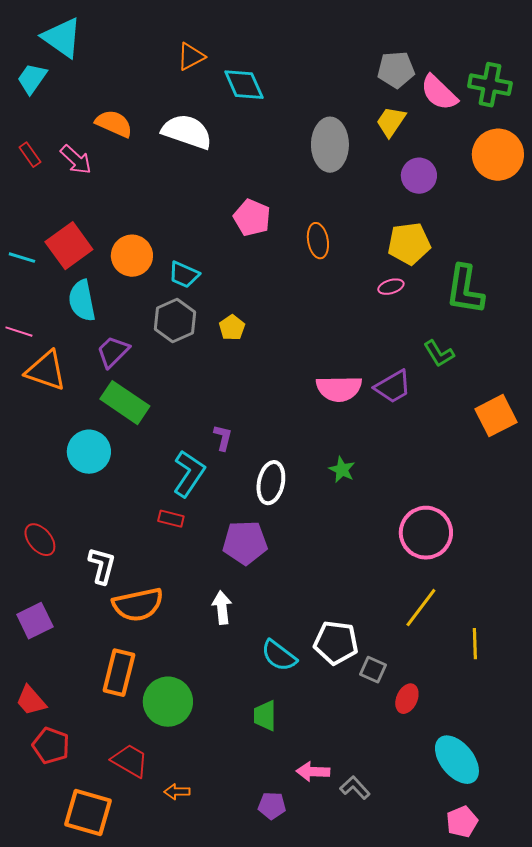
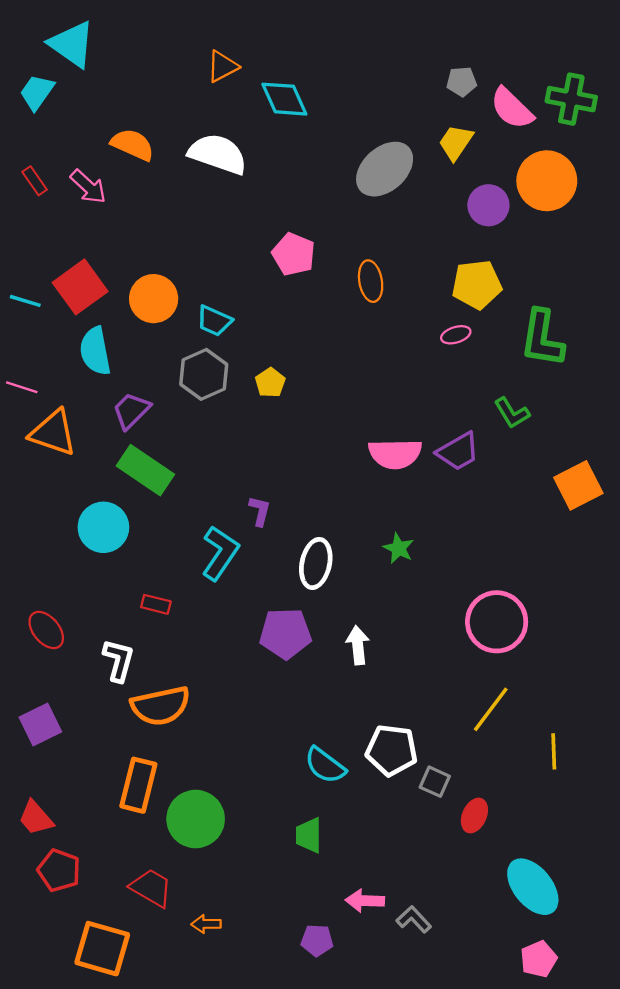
gray pentagon: (396, 70) -> (462, 82), size x0.7
gray ellipse: (330, 145) -> (385, 169), turned 48
orange circle: (498, 155) -> (547, 181), moved
red rectangle: (171, 519) -> (156, 604), moved
white arrow: (222, 608) -> (358, 645), moved

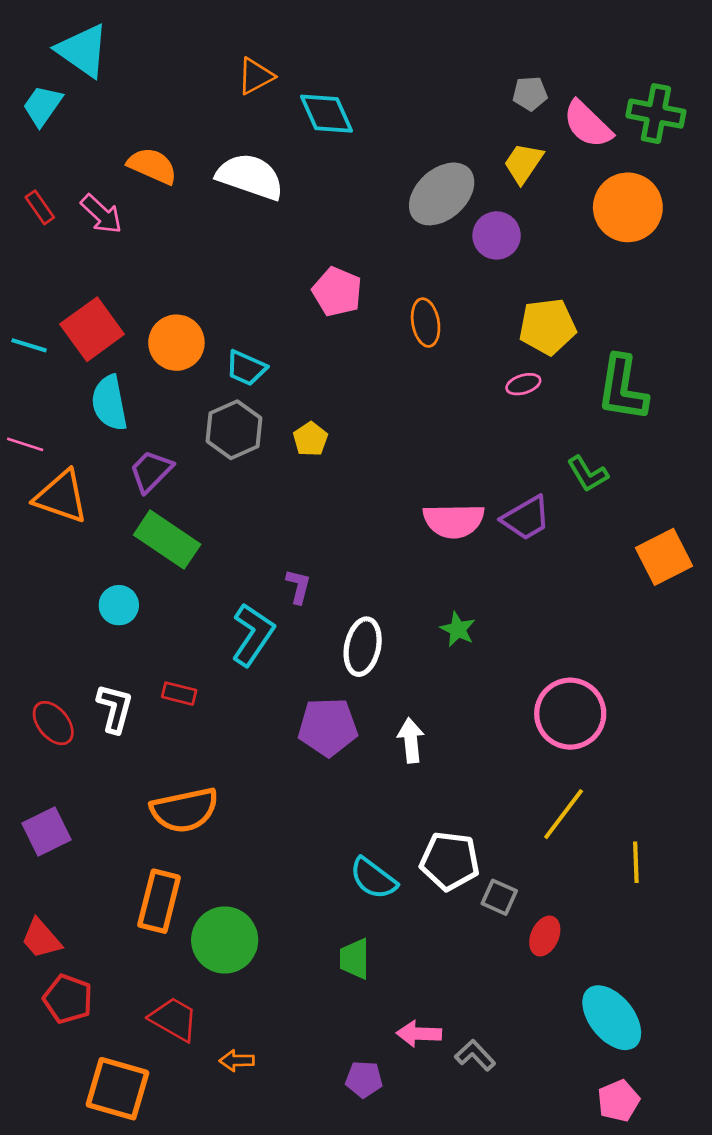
purple circle: (488, 205) -> (497, 235), moved
cyan circle: (103, 527) -> (119, 605), size x0.7
white L-shape: (119, 660) -> (115, 708), moved

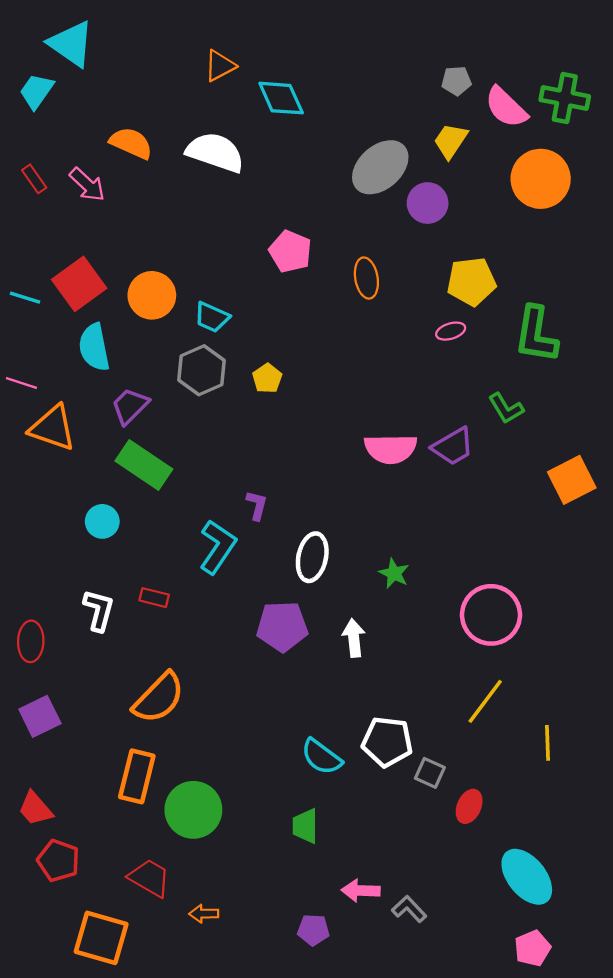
green star: (458, 629) -> (394, 573), moved
red ellipse: (53, 723) -> (31, 641), moved, turned 42
orange semicircle: (184, 810) -> (159, 698), turned -34

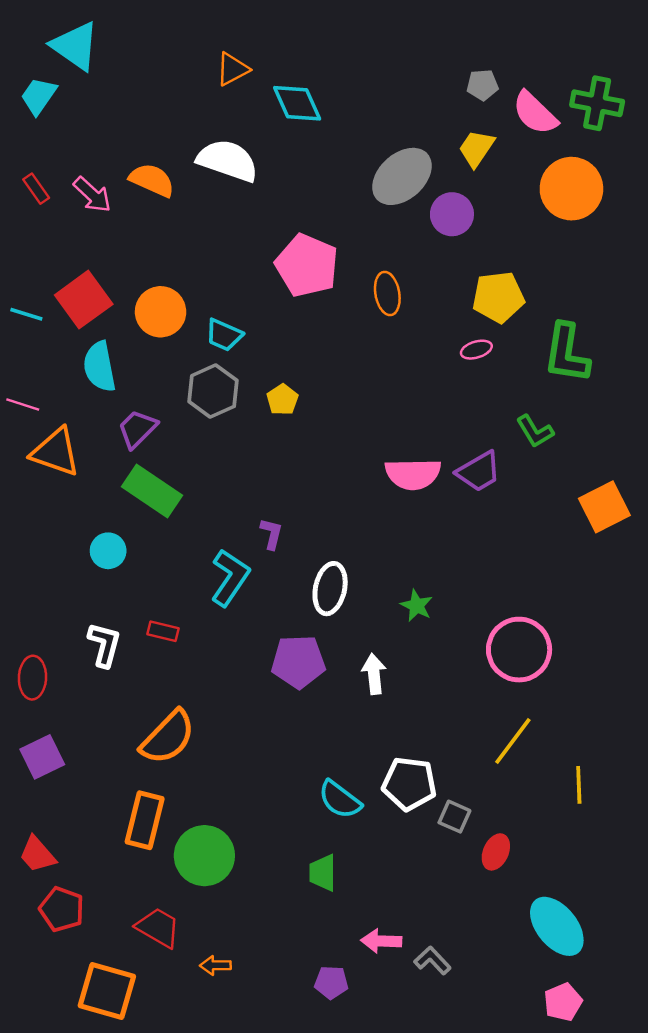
orange semicircle: (131, 143) -> (152, 180), moved
pink pentagon: (290, 251) -> (307, 265), size x1.4

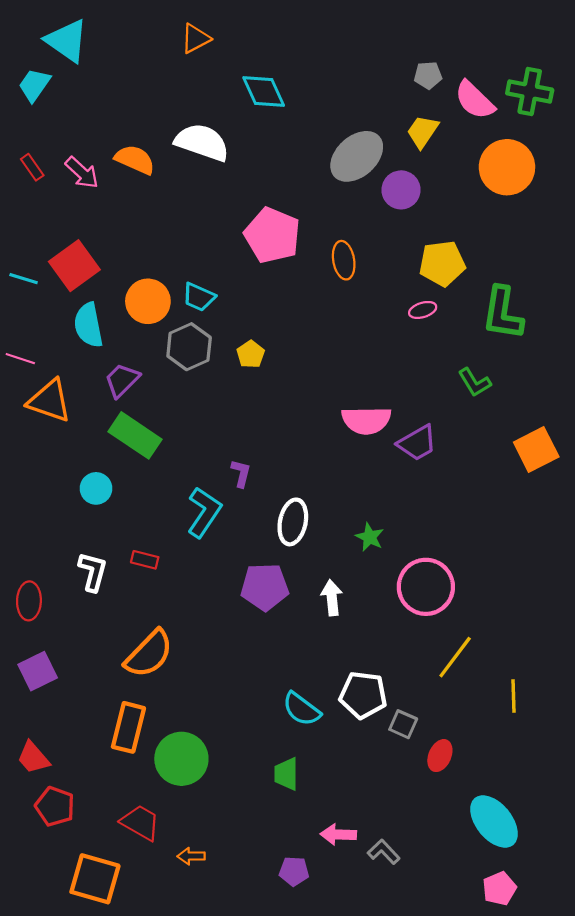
orange triangle: (232, 69) -> (196, 38), moved
orange circle: (161, 312) -> (148, 301), moved
purple trapezoid: (479, 472) -> (417, 443), moved
pink circle: (519, 650) -> (426, 587), moved

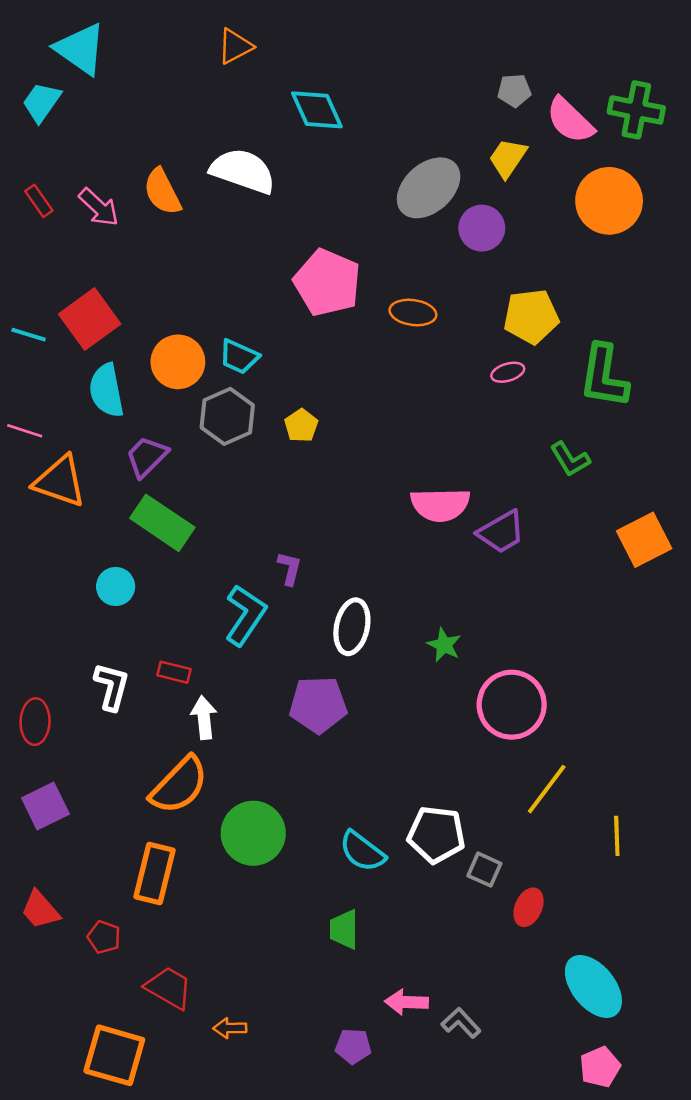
orange semicircle: (135, 160) -> (162, 192), turned -141
orange ellipse: (344, 260) -> (413, 312), turned -72
white arrow: (332, 598) -> (204, 718), moved
green circle: (181, 759) -> (253, 833), moved
red pentagon: (55, 806) -> (104, 937), moved, size x0.7

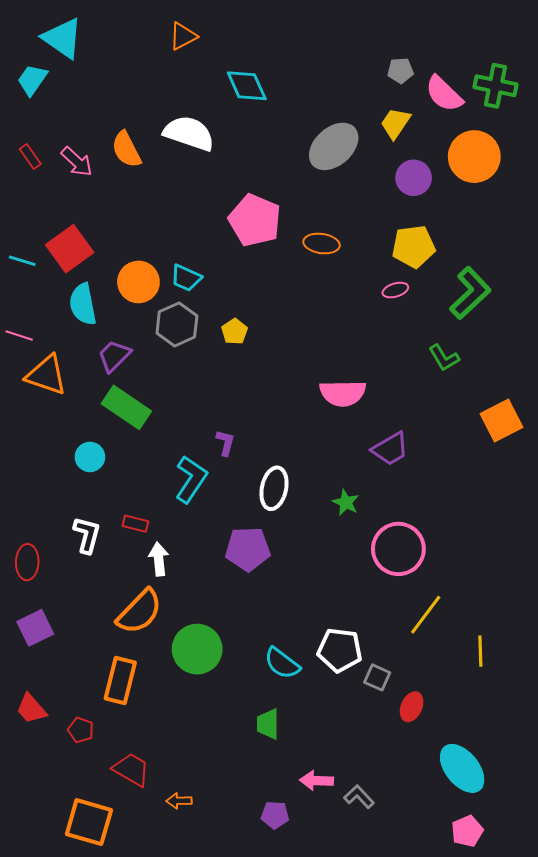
purple circle: (482, 228) -> (414, 178), moved
green L-shape: (604, 376) -> (470, 293), turned -142
purple trapezoid: (501, 532) -> (390, 449), moved

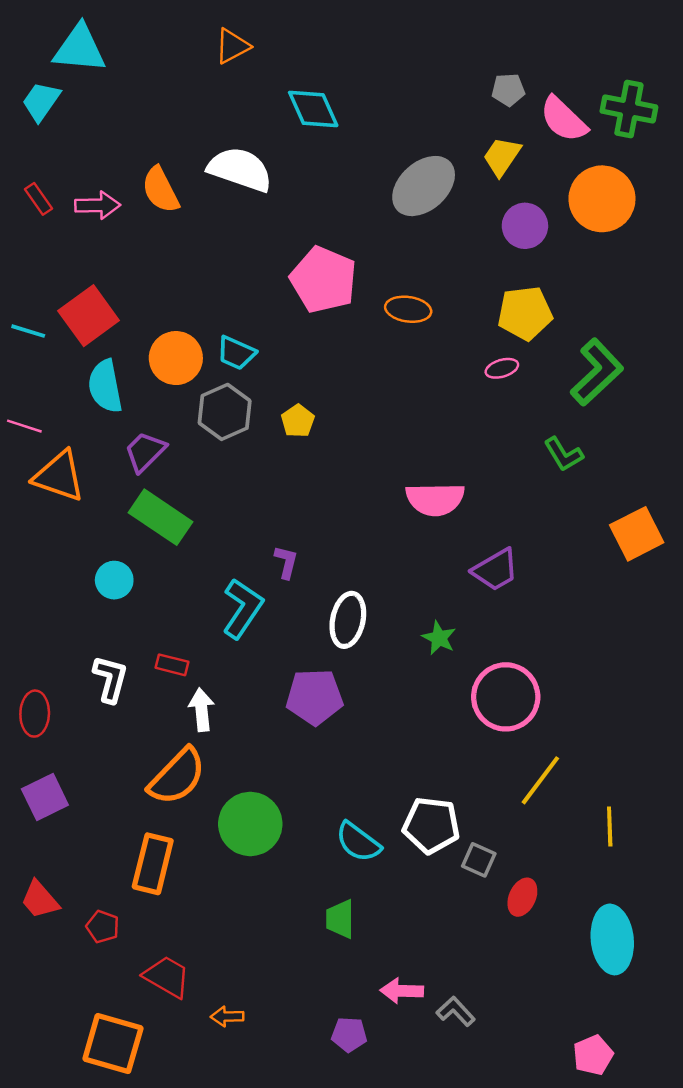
cyan triangle: (63, 38) -> (80, 49), turned -30
pink arrow: (77, 162) -> (98, 205), turned -44
cyan ellipse: (462, 768) -> (612, 939), moved, turned 33

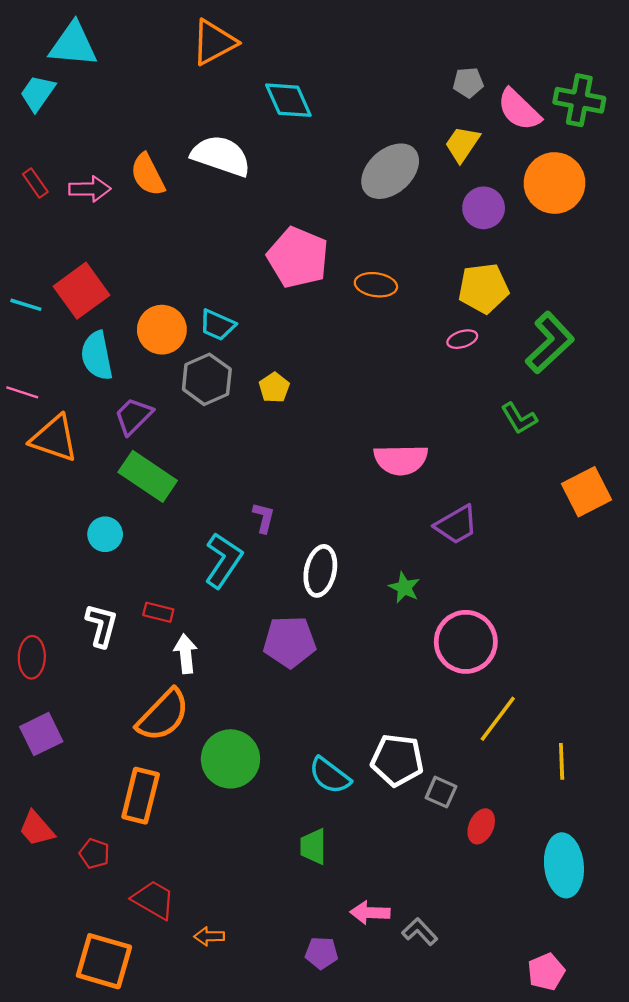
orange triangle: (232, 46) -> (214, 42), size x1.4

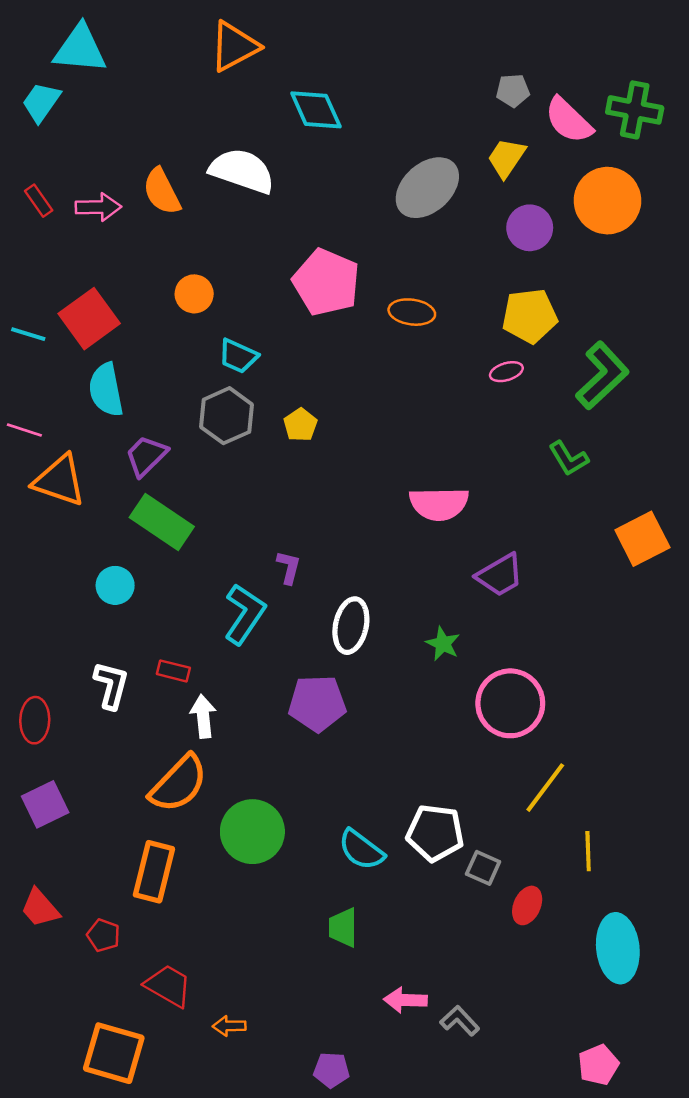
orange circle: (162, 330) -> (194, 294), moved, size x0.7
yellow line: (562, 761) -> (588, 851), moved
purple pentagon: (322, 953) -> (331, 1070), moved

